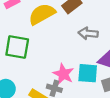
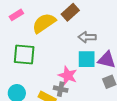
cyan square: (88, 73) -> (87, 59), moved

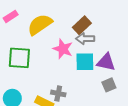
brown rectangle: (70, 12) -> (82, 25), moved
pink star: (68, 76) -> (63, 49), moved

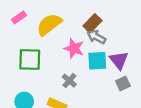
gray arrow: (85, 39) -> (96, 37), turned 30
purple triangle: (106, 62) -> (119, 60), turned 42
gray cross: (58, 93) -> (69, 81), moved, turned 32

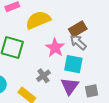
purple triangle: (119, 60) -> (70, 86), moved

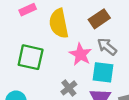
yellow semicircle: (38, 20) -> (59, 23), turned -75
brown rectangle: (78, 29) -> (99, 19), moved

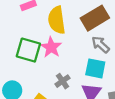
brown rectangle: (99, 19) -> (95, 18), size x1.4
pink star: (80, 54) -> (51, 47), moved

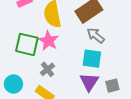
gray cross: (62, 81) -> (48, 69), moved

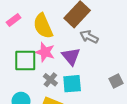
cyan square: (92, 59) -> (72, 84), moved
purple triangle: (89, 82) -> (71, 56), moved

